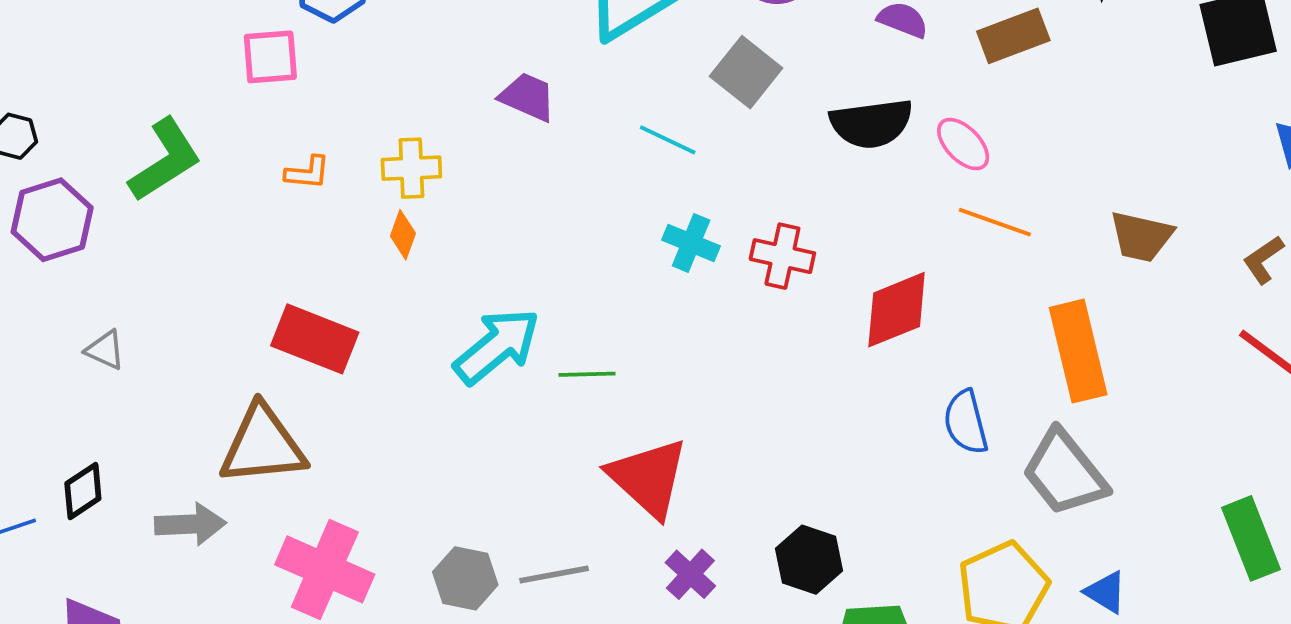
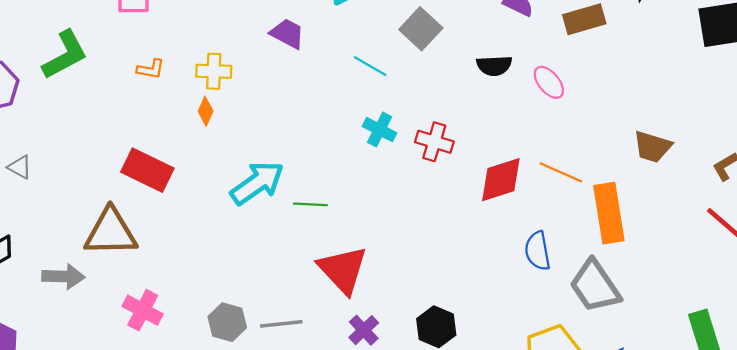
black semicircle: (871, 123) -> (494, 66), size x0.7
orange line: (995, 222) -> (561, 172), moved
pink cross: (325, 569) -> (143, 310), size x0.7

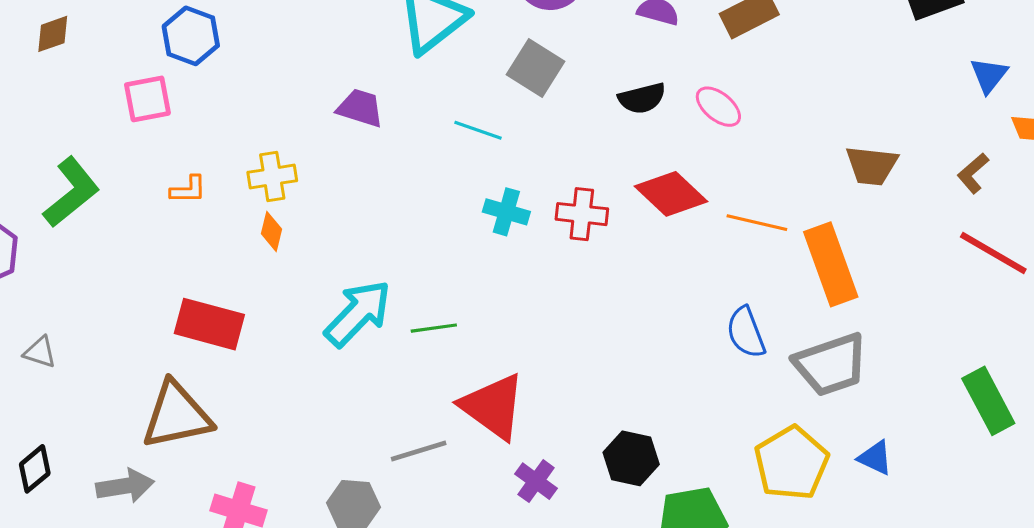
red diamond: (501, 180) -> (671, 194), moved, turned 72
gray trapezoid: (595, 286) -> (831, 365), turned -64
gray line: (281, 324) -> (419, 451), moved

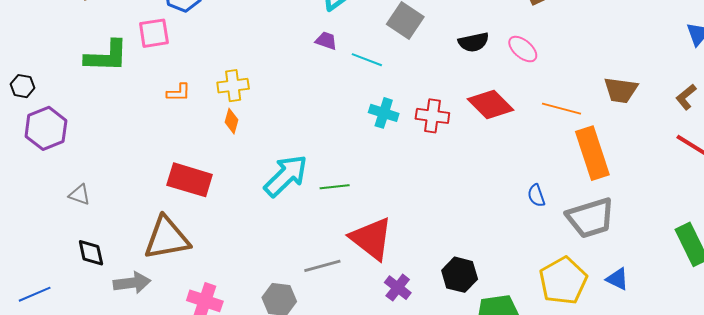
purple trapezoid: (360, 108) -> (326, 41), moved, size x0.7
green L-shape: (71, 192) -> (106, 56), moved, turned 39
orange line: (757, 223) -> (562, 109), moved
blue semicircle: (746, 332) -> (536, 195), size x0.7
black diamond: (35, 469) -> (91, 253), moved, turned -64

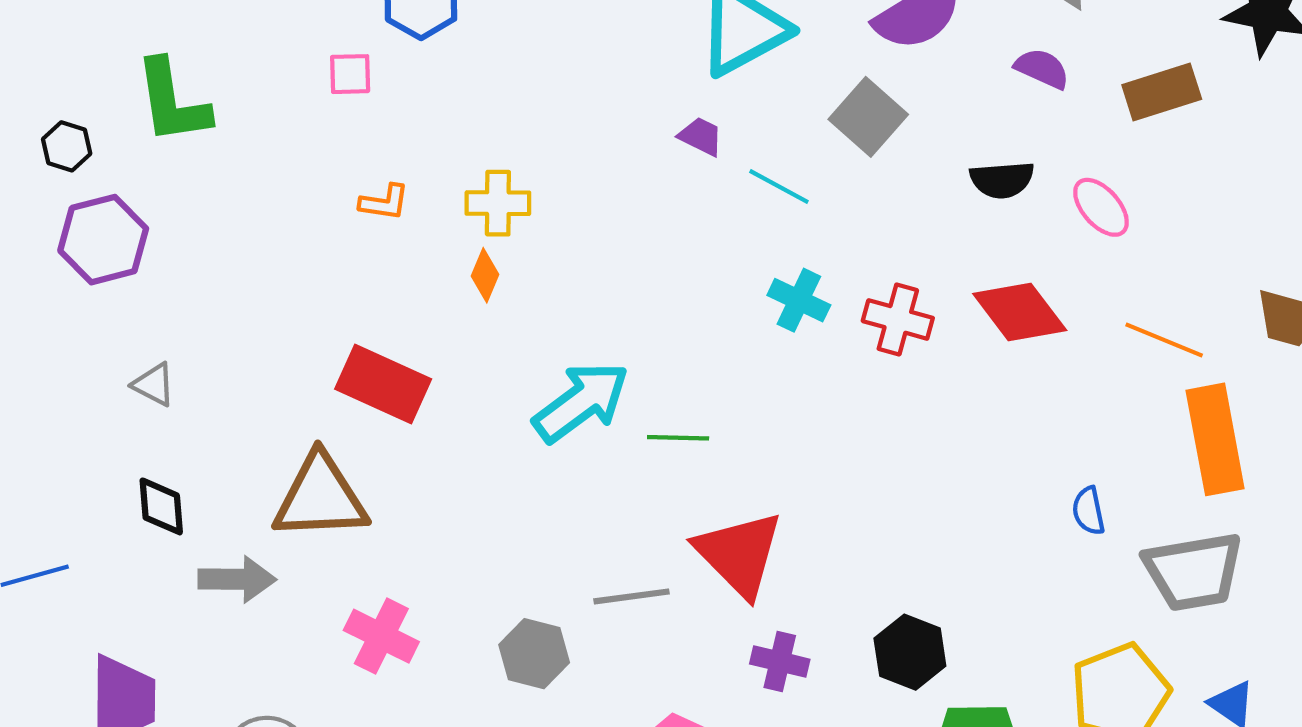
pink square: (154, 33) -> (350, 74), size x0.7
green L-shape: (106, 56) -> (172, 102), moved, turned 72
purple cross: (398, 288) -> (780, 662), turned -32

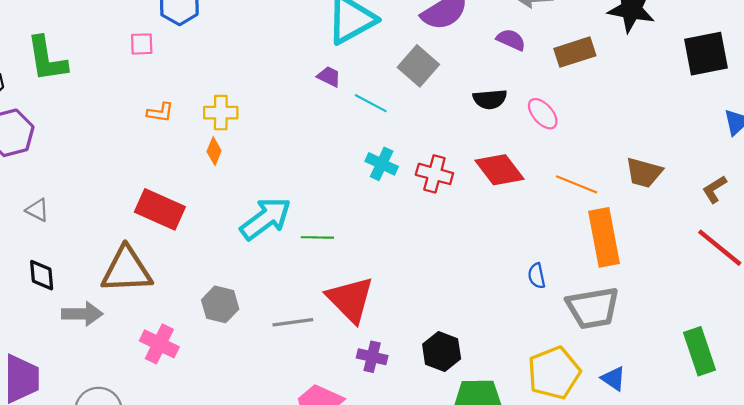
gray hexagon: (534, 654) -> (220, 304), moved

